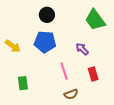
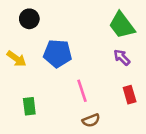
black circle: (47, 15) -> (29, 19), moved
purple arrow: (82, 49) -> (122, 57), moved
red rectangle: (93, 74) -> (130, 95), moved

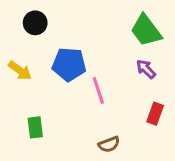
pink line: (82, 91) -> (98, 91), moved
red rectangle: (130, 95) -> (155, 114), turned 36

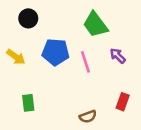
green trapezoid: (146, 30) -> (95, 25), moved
pink line: (98, 91) -> (85, 62), moved
red rectangle: (155, 114) -> (123, 102), moved

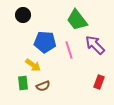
purple arrow: (118, 56) -> (95, 45), size x1.5
yellow arrow: (16, 57) -> (33, 65), moved
brown semicircle: (88, 117) -> (43, 86), moved

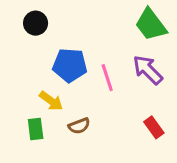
green trapezoid: (77, 20) -> (151, 25), moved
red rectangle: (99, 82) -> (154, 127), turned -56
brown semicircle: (43, 86) -> (79, 126), moved

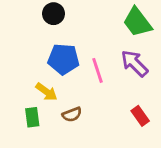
black circle: (36, 23) -> (54, 14), moved

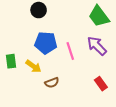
green rectangle: (32, 117) -> (11, 61), moved

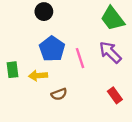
blue pentagon: (46, 43) -> (52, 49), turned 30
yellow arrow: (33, 66) -> (38, 76), turned 140

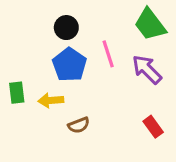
black circle: (44, 12) -> (66, 28), moved
pink line: (80, 58) -> (108, 54), moved

